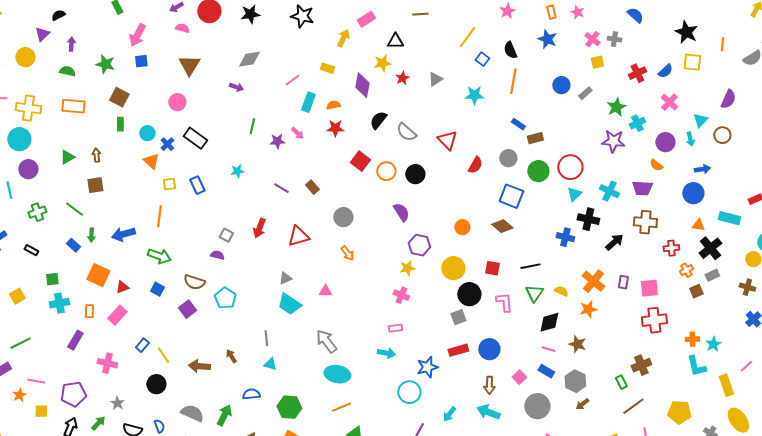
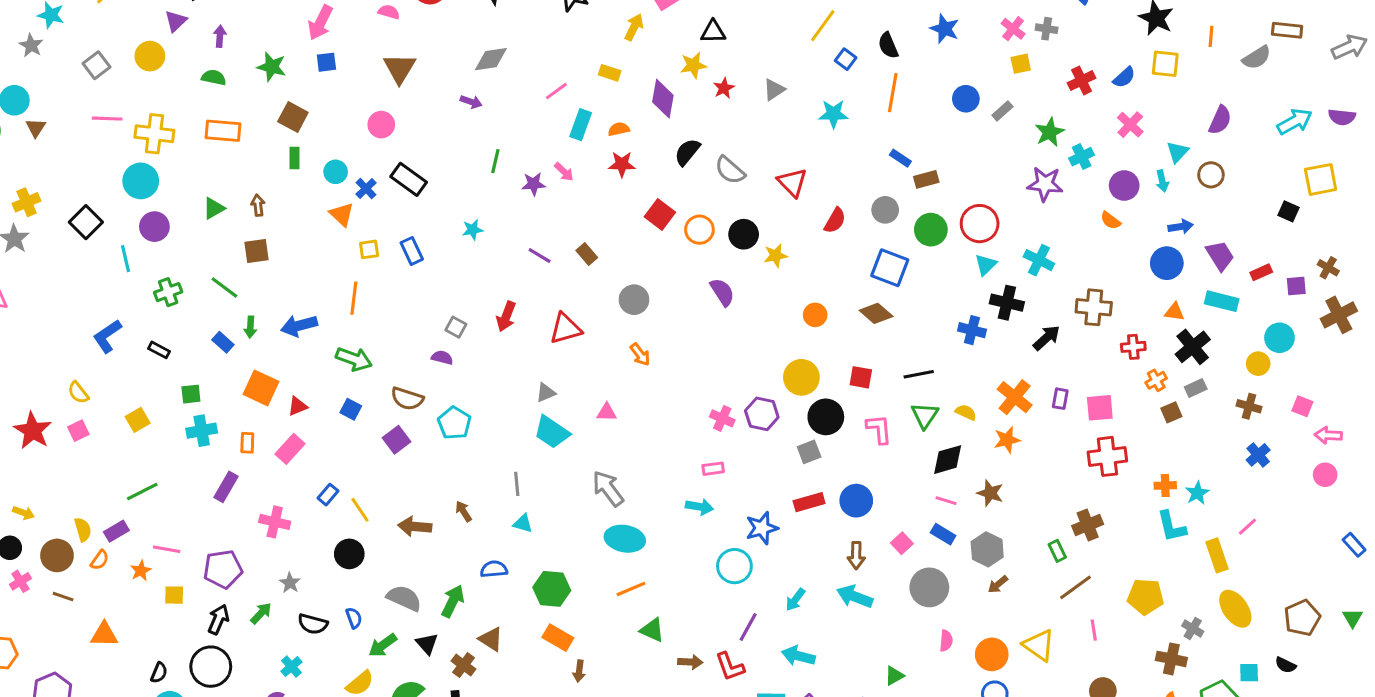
purple trapezoid: (642, 188) -> (1220, 256), moved, turned -125
purple hexagon: (419, 245) -> (762, 414), moved
yellow star: (407, 268) -> (776, 256), moved

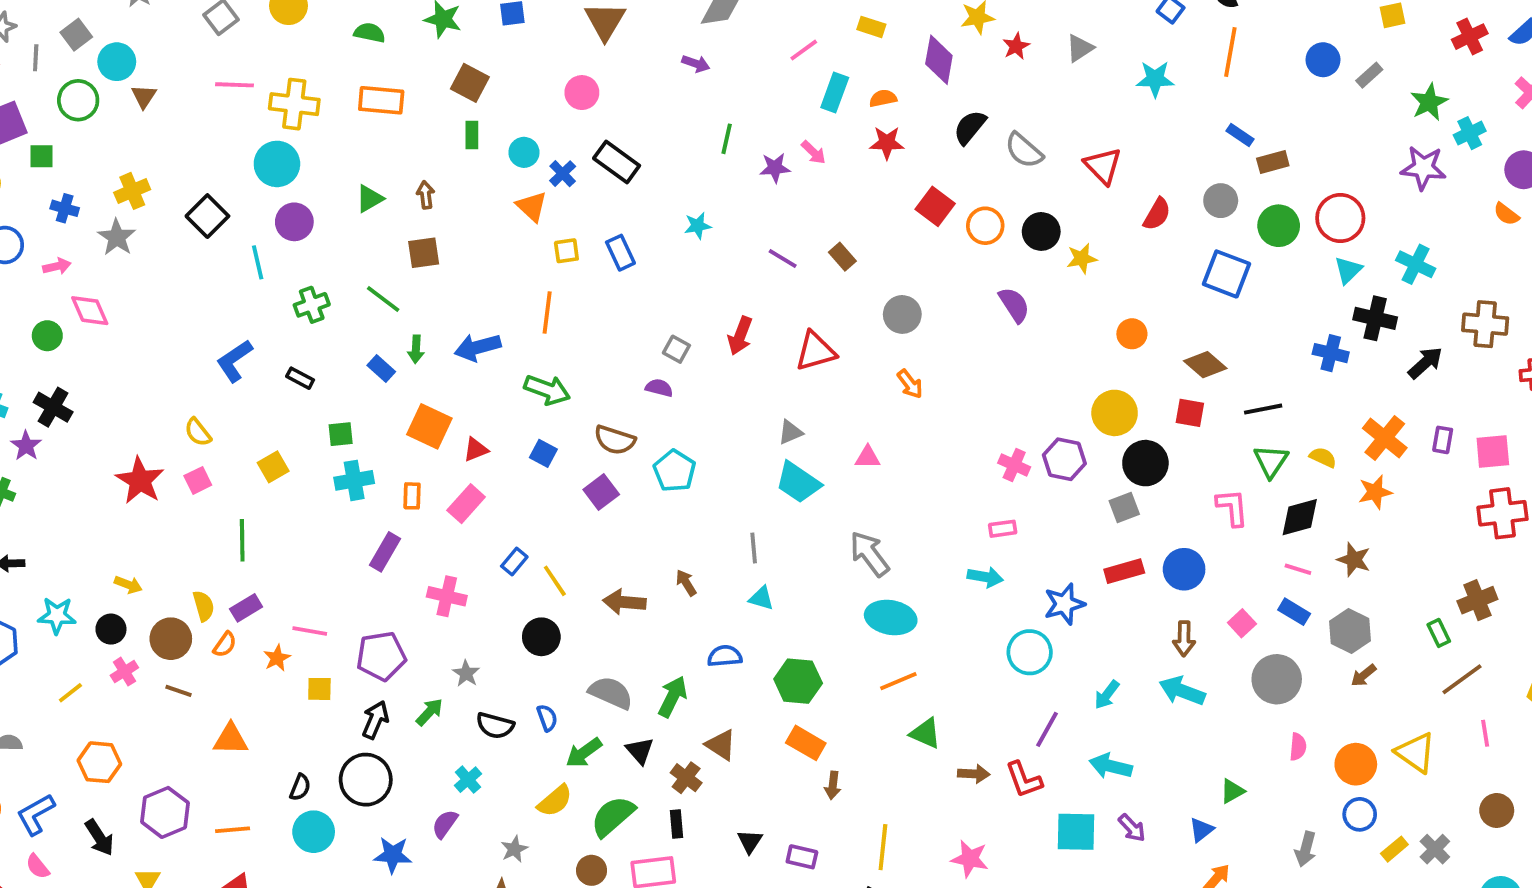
brown diamond: (876, 313) -> (1205, 365), moved
pink L-shape: (879, 429) -> (1232, 507), moved
green line: (142, 491) -> (242, 540), moved, turned -64

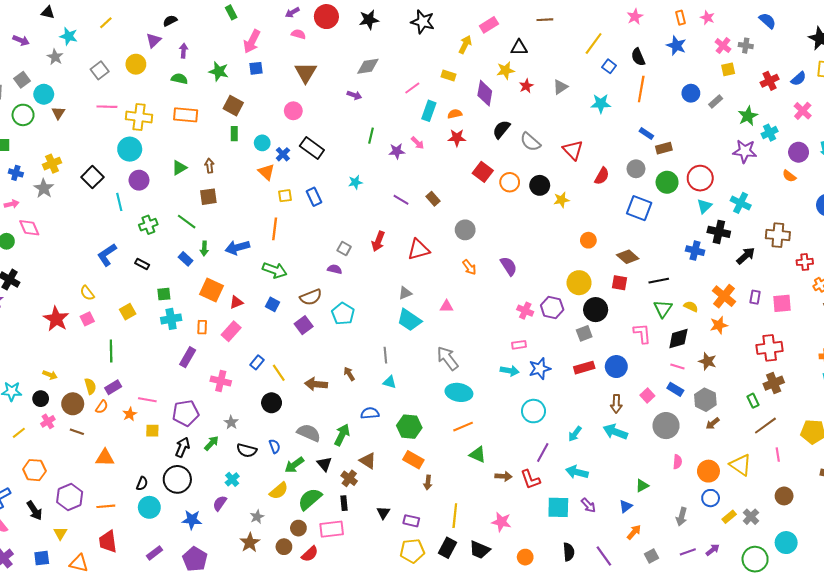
purple semicircle: (1014, 305) -> (509, 266), moved
brown semicircle: (615, 440) -> (311, 297), turned -40
red cross: (1502, 513) -> (770, 348), moved
blue star: (1064, 604) -> (540, 369), moved

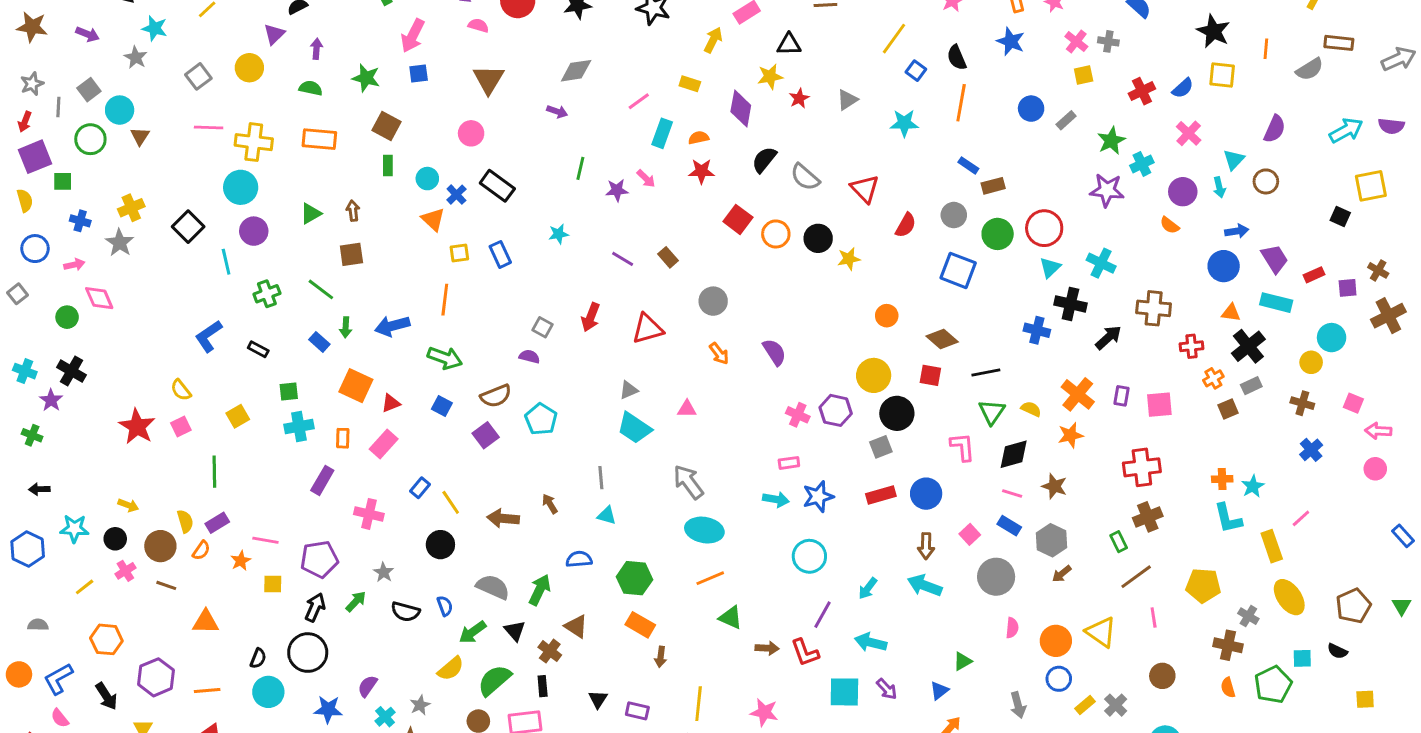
cyan cross: (232, 479) -> (385, 717), moved
gray arrow: (682, 517) -> (1018, 705), turned -30

